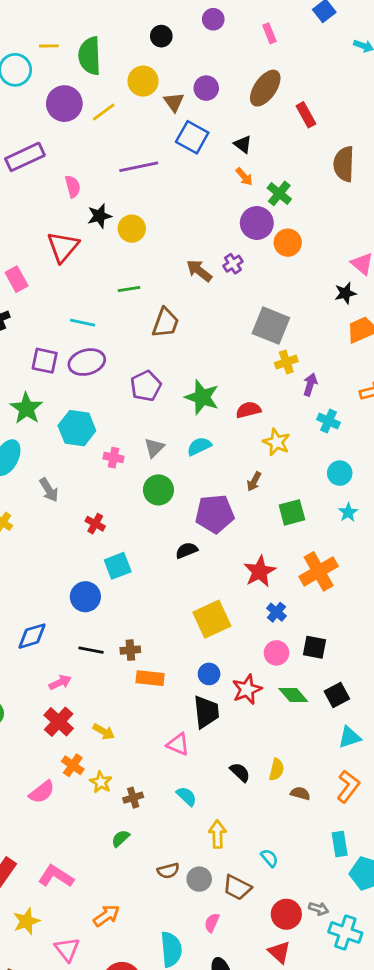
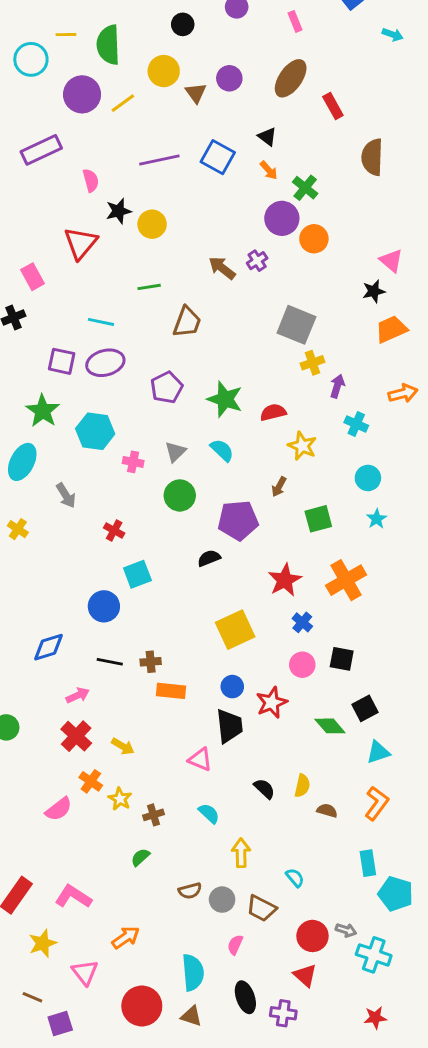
blue square: (192, 137) -> (218, 157), moved
cyan semicircle: (199, 446) -> (222, 450), turned 70
green diamond: (293, 695) -> (330, 726), moved

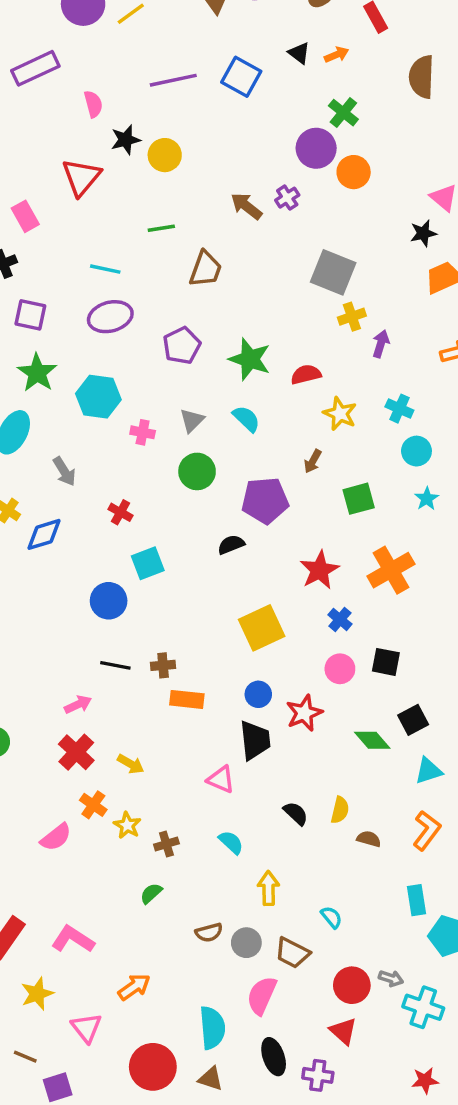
orange arrow: (269, 170) -> (337, 55), moved, turned -72
purple square: (62, 361) -> (30, 315), moved
cyan cross: (356, 424) -> (399, 409), moved
blue diamond: (48, 647) -> (44, 534), moved
pink semicircle: (235, 945) -> (262, 995), size x1.6

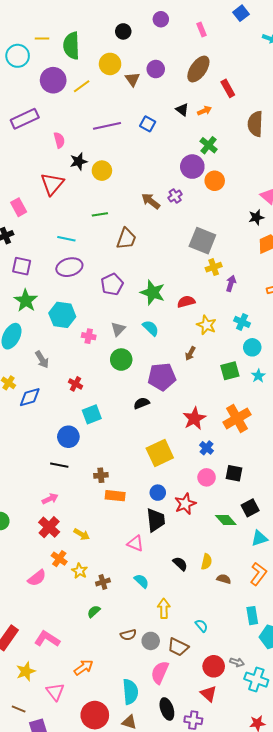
blue square: (241, 77) -> (148, 124), size x0.7
green square: (359, 499) -> (230, 371), moved
black line: (115, 665) -> (59, 465), moved

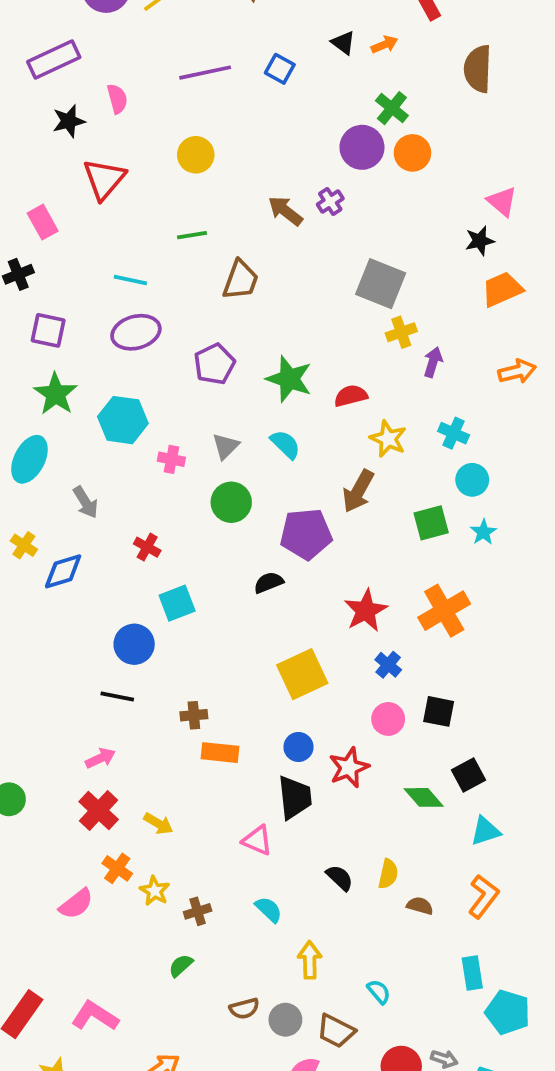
black star: (79, 161) -> (69, 121), moved
orange circle: (215, 181) -> (412, 153), moved
brown arrow: (190, 353) -> (358, 491), size x1.6

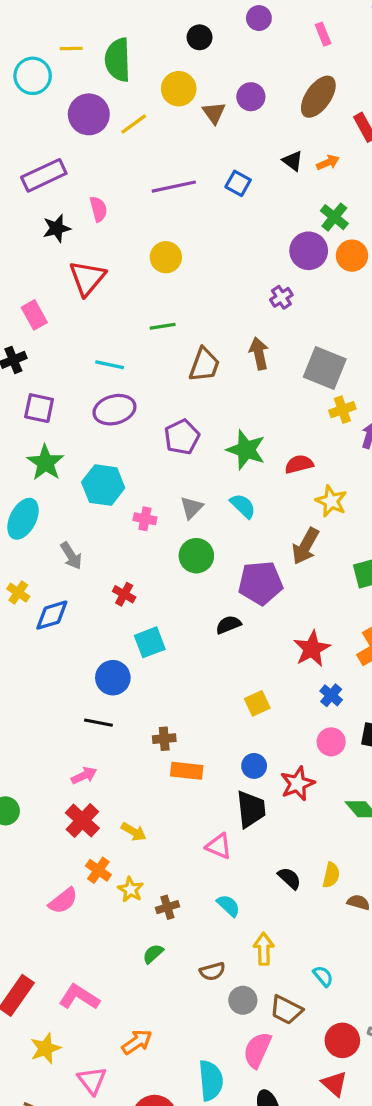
brown arrow: (285, 211) -> (259, 353), moved, turned 40
yellow square: (302, 674) -> (257, 703), size x0.6
brown semicircle: (244, 1009) -> (212, 971), moved

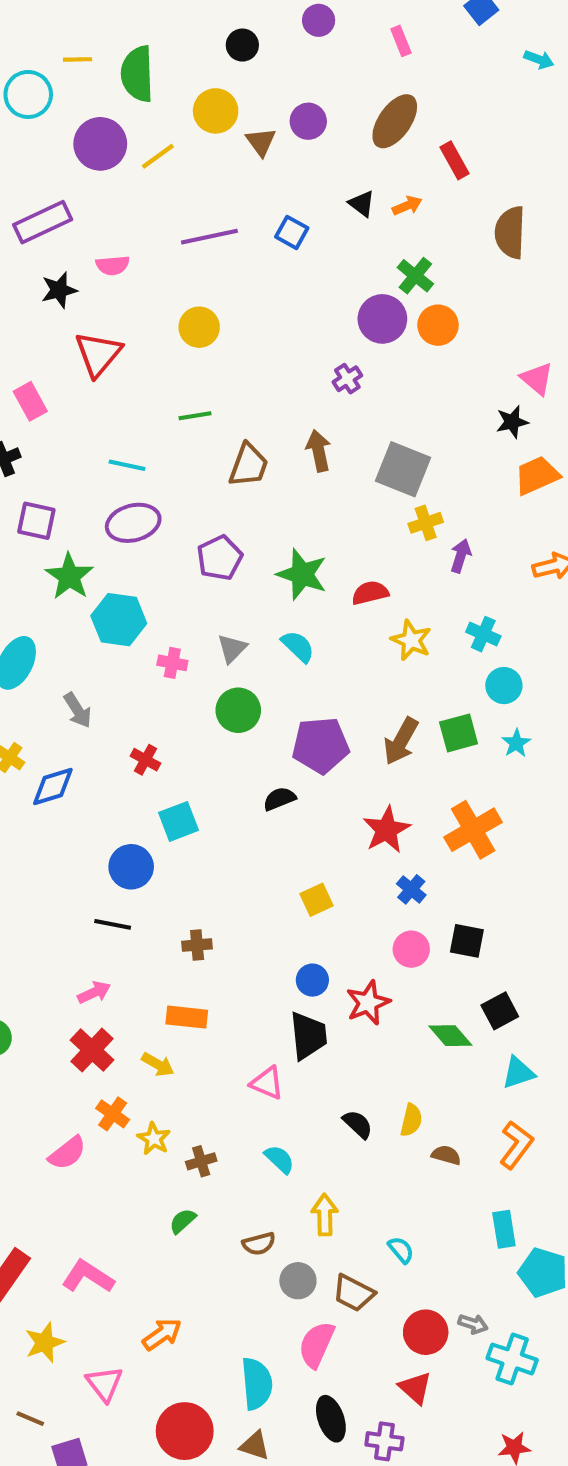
pink semicircle: (98, 209) -> (113, 265), turned 100
green star: (45, 463) -> (69, 576), moved
brown arrow: (305, 546) -> (401, 741), moved
orange rectangle: (187, 771) -> (187, 1017), moved

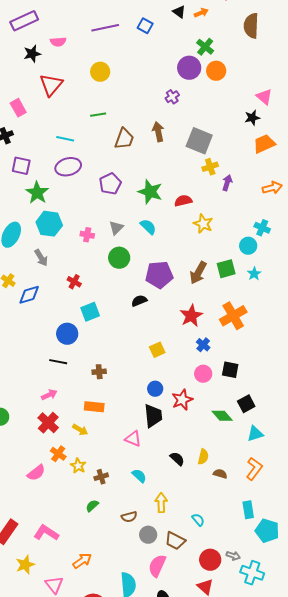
cyan hexagon: (119, 620) -> (49, 224), moved
cyan cross: (483, 634) -> (262, 228), moved

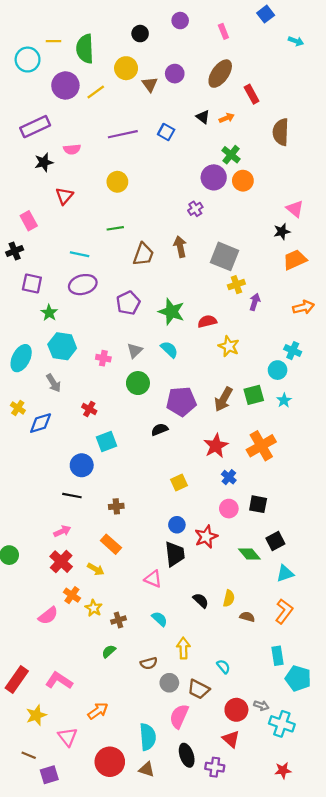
red triangle: (51, 85) -> (64, 196), size x0.7
green star: (37, 193) -> (49, 313), size x0.7
orange rectangle: (94, 407) -> (111, 544), turned 36

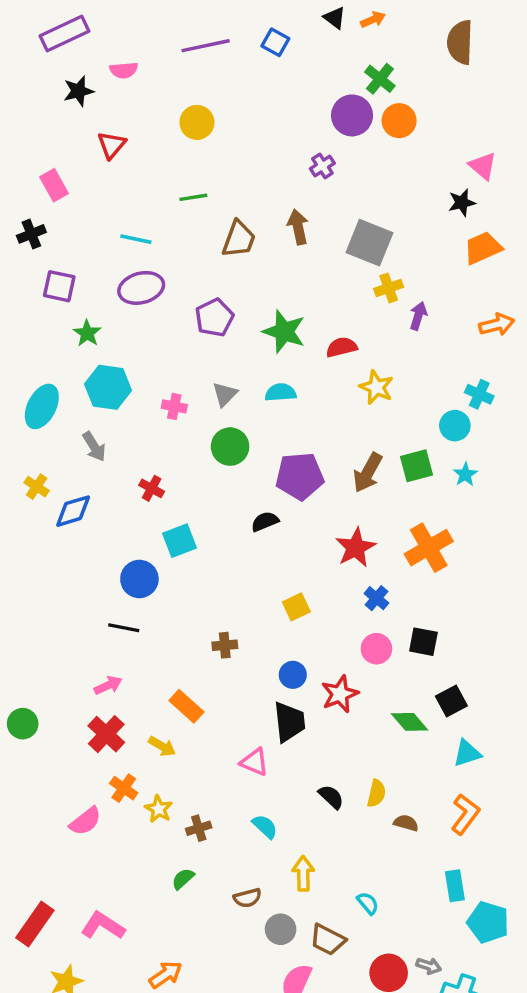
cyan semicircle: (169, 349) -> (281, 393), turned -48
brown cross: (116, 506) -> (225, 645), moved

